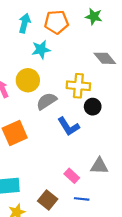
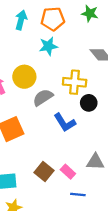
cyan star: (41, 49) -> (48, 46), moved
brown square: (48, 200) -> (44, 172), moved

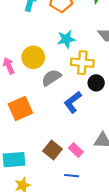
cyan star: (48, 46) -> (66, 39), moved
blue L-shape: (65, 123) -> (73, 102), turned 85
blue line: (78, 195) -> (72, 176), moved

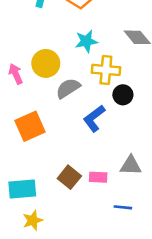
pink rectangle: (76, 150) -> (98, 177), turned -40
blue line: (72, 176) -> (123, 207), moved

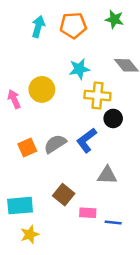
gray semicircle: (68, 88) -> (55, 144), moved
orange square: (30, 126) -> (27, 147), size x0.7
gray triangle: (131, 165) -> (107, 175), moved
pink rectangle: (98, 177) -> (88, 213), moved

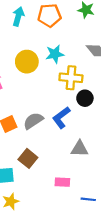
yellow circle: (42, 89) -> (27, 62), moved
brown square: (64, 195) -> (28, 158), moved
blue line: (113, 222) -> (88, 199), moved

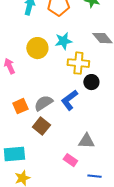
gray triangle: (80, 149) -> (86, 141), moved
brown square: (28, 158) -> (41, 126), moved
pink rectangle: (62, 182) -> (70, 160), turned 32

